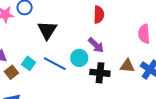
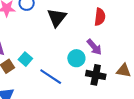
black triangle: (47, 30) -> (57, 18), moved
blue line: (55, 64) -> (51, 77), moved

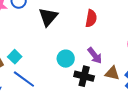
purple arrow: (94, 47) -> (95, 56), moved
blue line: (51, 77) -> (24, 79), moved

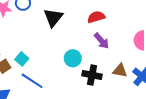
red semicircle: (91, 18) -> (96, 17), turned -114
purple arrow: (95, 56) -> (102, 41), moved

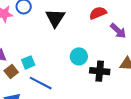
purple arrow: (102, 41) -> (118, 31), moved
cyan square: (22, 59) -> (28, 62), turned 32

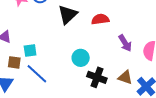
red semicircle: (98, 13) -> (100, 19), moved
brown square: (11, 71) -> (14, 62), moved, turned 32

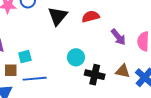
blue line: (37, 74) -> (35, 79), turned -40

